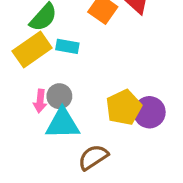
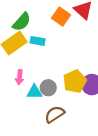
gray circle: (59, 96) -> (48, 88), moved
cyan triangle: (63, 124) -> (34, 92), size x0.7

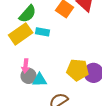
yellow pentagon: (75, 81) -> (78, 70), turned 30
gray circle: (48, 88) -> (29, 76), moved

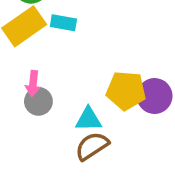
cyan triangle: (40, 80) -> (88, 119), moved

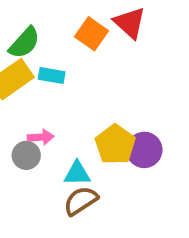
pink arrow: (33, 83) -> (41, 137), moved, turned -100
yellow pentagon: (126, 91) -> (115, 144), turned 30

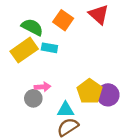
orange square: (92, 34) -> (63, 20), moved
green semicircle: (24, 43) -> (32, 27), turned -105

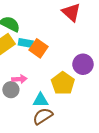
orange square: (63, 20) -> (38, 48), moved
purple circle: (108, 95) -> (83, 64), moved

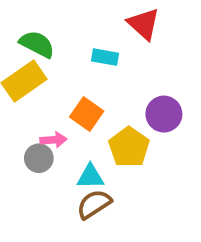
cyan rectangle: (26, 43) -> (105, 57), moved
orange square: (38, 48) -> (87, 114), moved

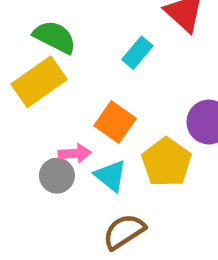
cyan rectangle: (105, 57) -> (137, 53), turned -60
cyan triangle: (90, 177) -> (111, 176), moved, turned 40

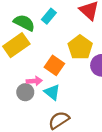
cyan rectangle: (137, 53) -> (49, 16), moved
yellow pentagon: (166, 162) -> (80, 47), moved

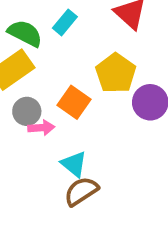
gray circle: (25, 92) -> (27, 111), moved
cyan triangle: (52, 92) -> (74, 164), moved

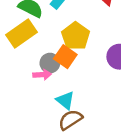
yellow pentagon: (116, 73) -> (76, 36), moved
gray circle: (27, 111) -> (50, 63), moved

